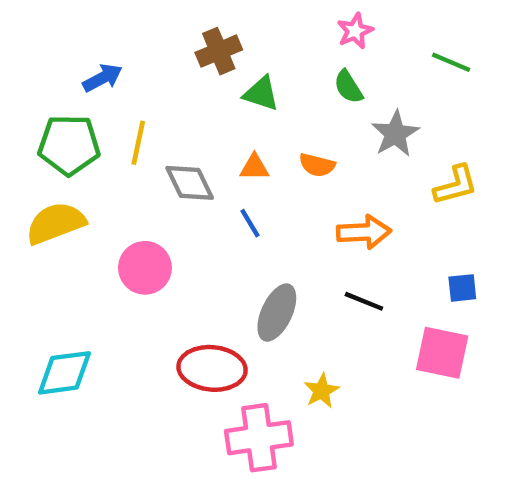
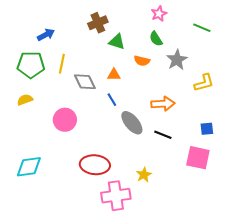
orange semicircle: (317, 165) -> (142, 61), moved
yellow semicircle: (56, 223) -> (25, 100), size x0.6
gray ellipse: (277, 313) -> (132, 123), moved, turned -65

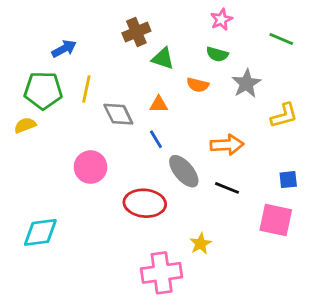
green semicircle: (156, 39) -> (217, 54), turned -42
yellow semicircle: (25, 100) -> (25, 125), moved
red ellipse: (95, 165) -> (145, 203), moved

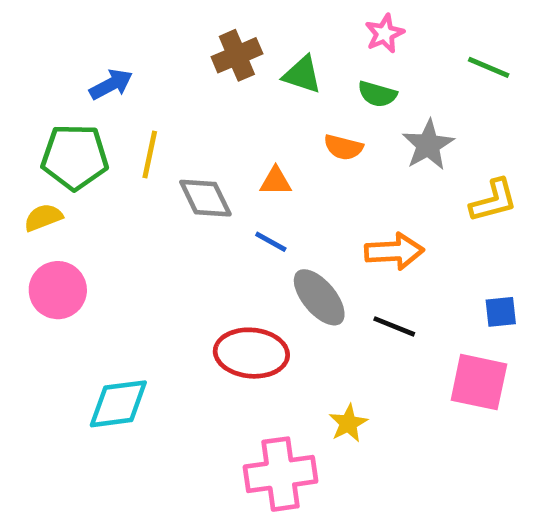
green triangle: (163, 58) -> (302, 75), moved
blue line: (156, 139) -> (271, 242), turned -30
pink circle: (91, 167) -> (58, 290), moved
cyan diamond: (40, 232) -> (118, 404), moved

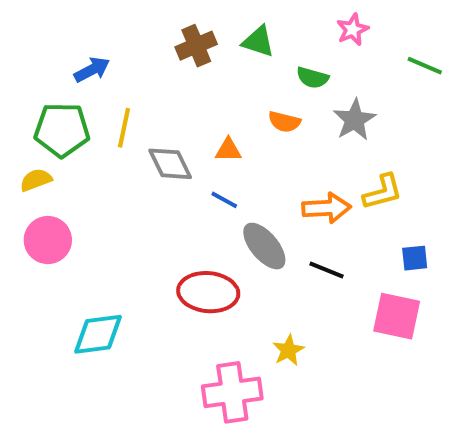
pink star: (385, 34) -> (353, 30), moved
green line: (489, 67) -> (425, 66), moved
green triangle: (302, 75) -> (258, 42), moved
yellow L-shape: (493, 201) -> (383, 192), moved

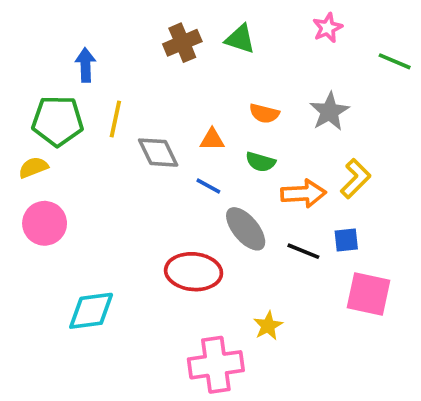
blue arrow: (92, 70) -> (86, 65), turned -64
green semicircle: (312, 78) -> (261, 162), moved
yellow L-shape: (383, 192) -> (356, 179), turned -30
blue square: (415, 258) -> (346, 240), moved

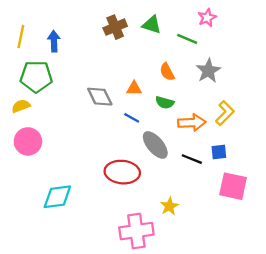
green line: (395, 61) -> (187, 39), moved
orange semicircle: (264, 113) -> (167, 72), turned 48
yellow line: (115, 119) -> (21, 37), moved

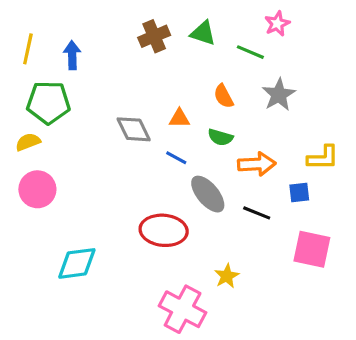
yellow L-shape: (225, 113) -> (323, 158), moved, turned 45
blue square: (219, 152) -> (299, 192), moved
pink cross: (136, 231) -> (183, 309), turned 36

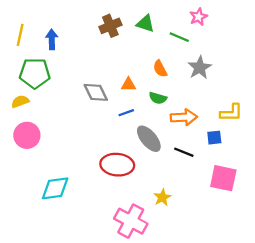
blue line: (176, 158) -> (126, 113), turned -49

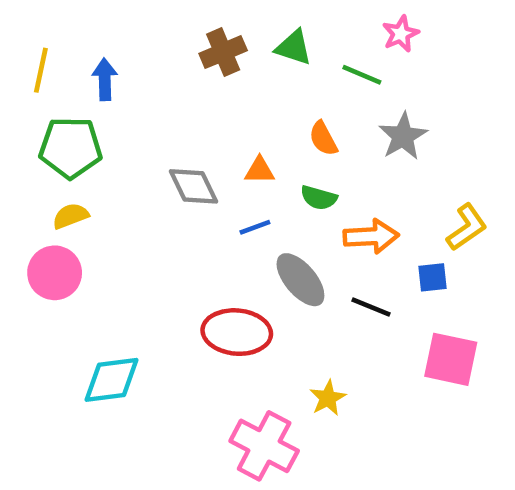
yellow semicircle: (20, 101) -> (71, 216), moved
yellow L-shape: (231, 113) -> (467, 227), turned -35

